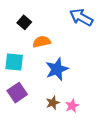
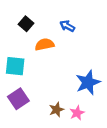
blue arrow: (81, 17) -> (67, 26), moved, size x0.6
blue star: (57, 69) -> (88, 82), moved

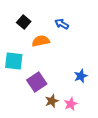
blue star: (88, 82) -> (81, 76), size x0.6
purple square: (18, 99) -> (37, 82), moved

